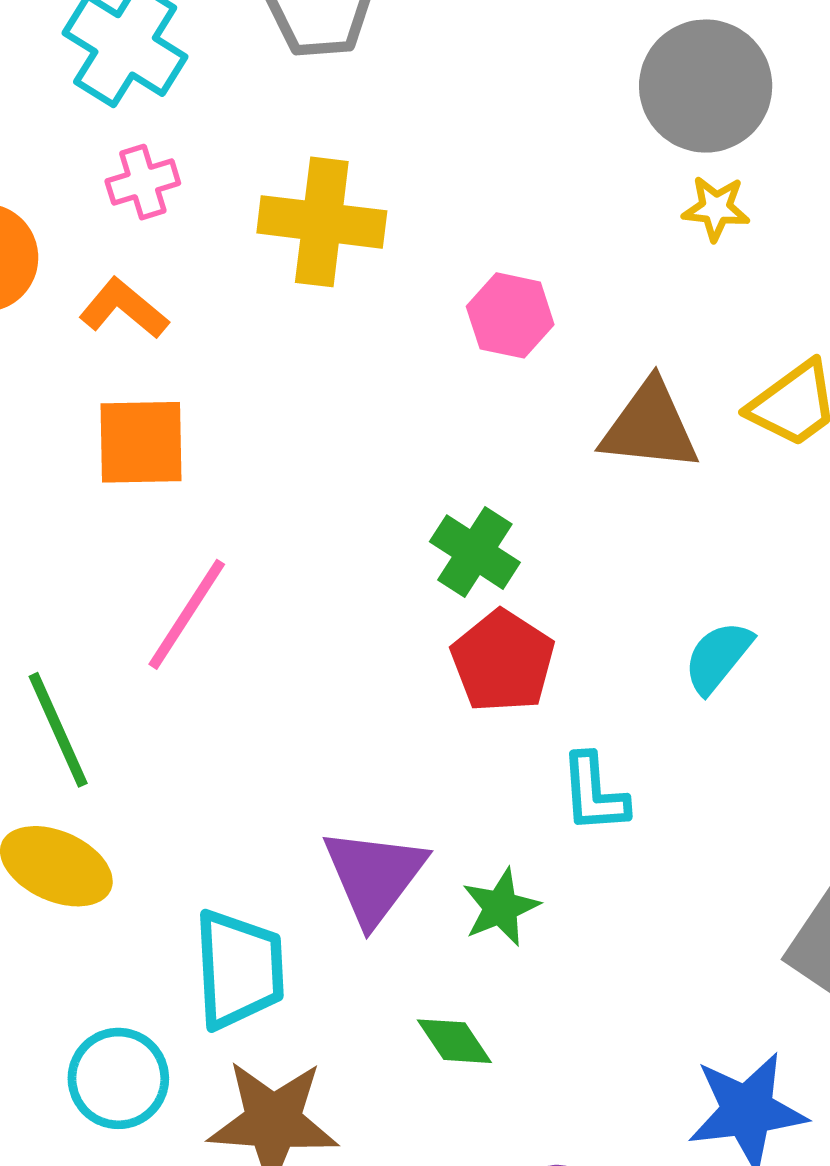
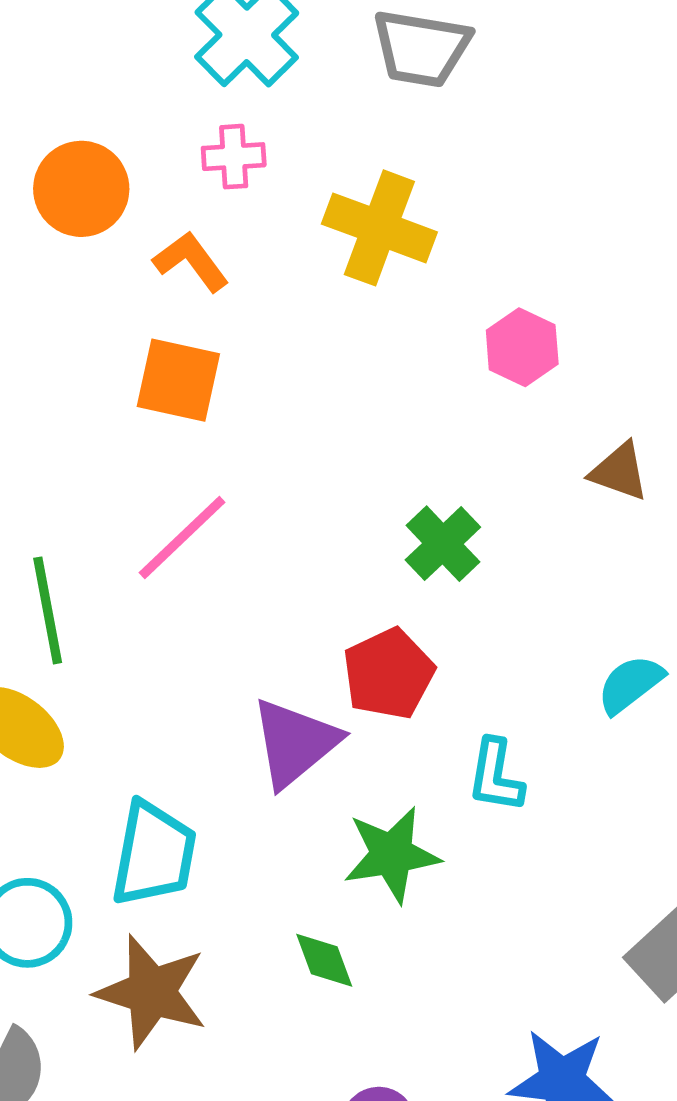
brown triangle: (650, 426) -> (619, 472), size x0.7
red pentagon: (503, 661) -> (389, 674), moved
purple triangle: (374, 876) -> (295, 743), moved
green star: (501, 907) -> (392, 855), size x1.4

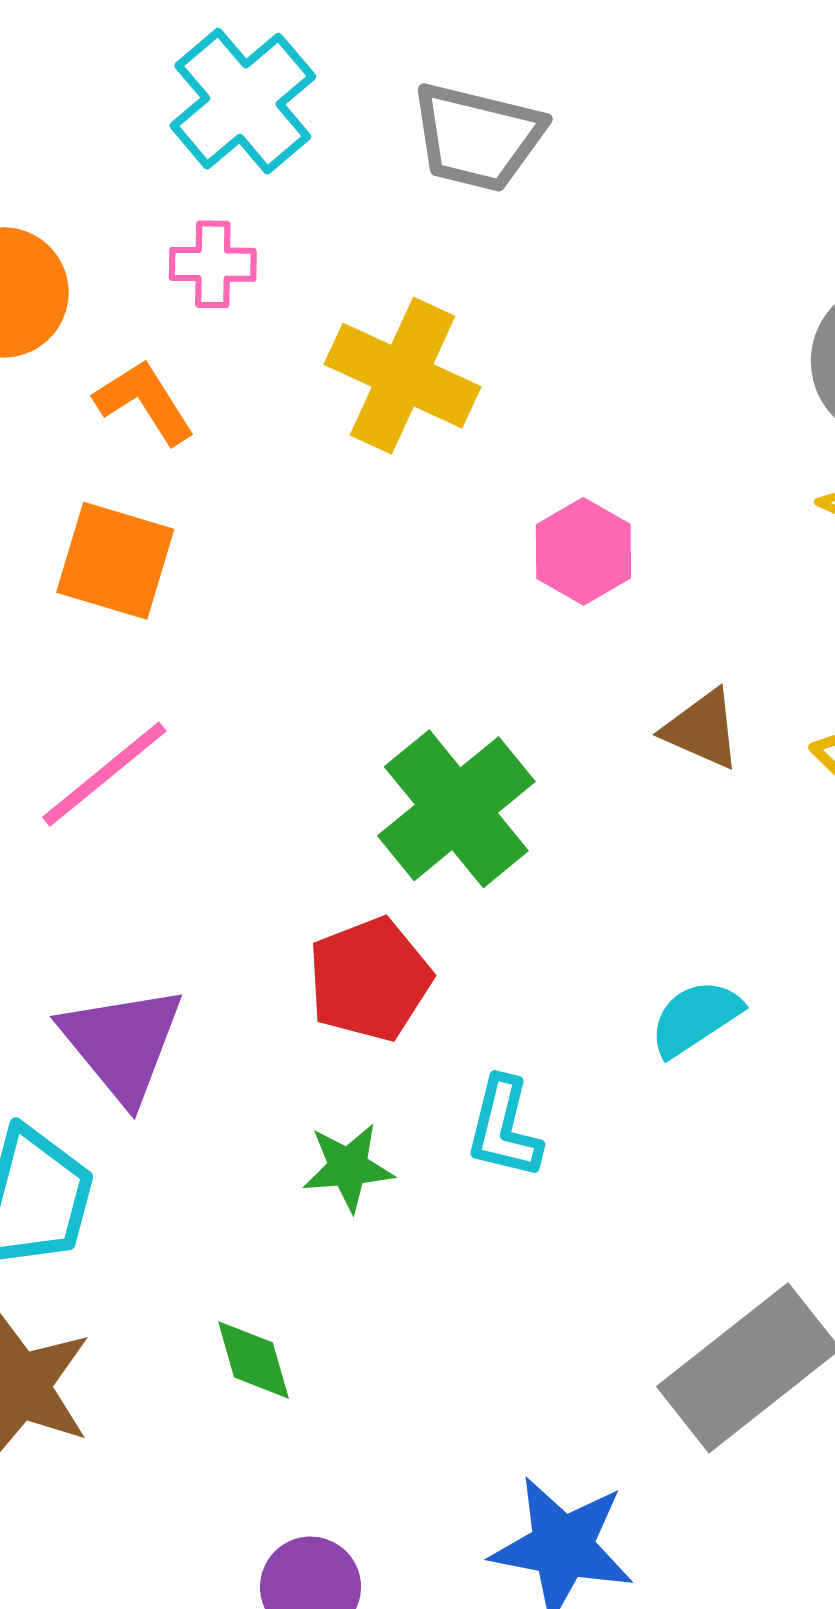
green cross: (443, 544) -> (456, 809), size x1.5
purple triangle: (295, 743) -> (122, 1044), moved, turned -34
green star: (392, 855) -> (348, 1167), moved, size x0.7

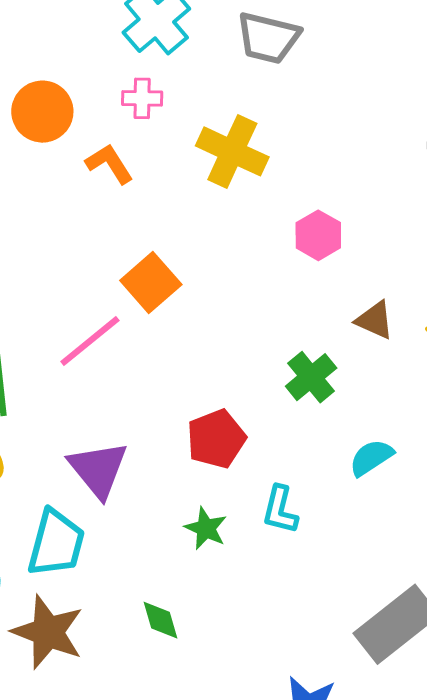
orange square: (115, 561) -> (151, 282), moved, turned 32
green cross: (456, 809) -> (311, 377), moved, size x0.7
green star: (348, 1167) -> (206, 528), turned 30

